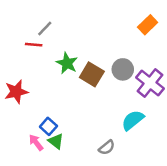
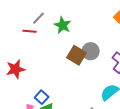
green star: (67, 63) -> (63, 25), moved
gray circle: (123, 69) -> (91, 51), moved

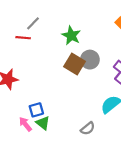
green star: (63, 25) -> (71, 36), moved
blue square: (42, 97) -> (36, 110), turned 32

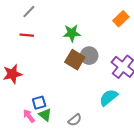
gray line: (33, 23) -> (29, 12), moved
green star: (71, 36) -> (72, 33), turned -30
gray semicircle: (88, 128) -> (75, 120), moved

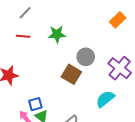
green star: (72, 33) -> (57, 34), moved
brown square: (75, 60) -> (71, 74), moved

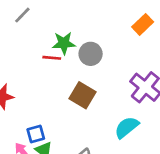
red line: (23, 36) -> (52, 58), moved
gray circle: (86, 57) -> (91, 54), moved

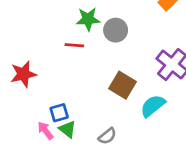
red line: (52, 58) -> (74, 45), moved
brown square: (82, 95) -> (122, 85), moved

